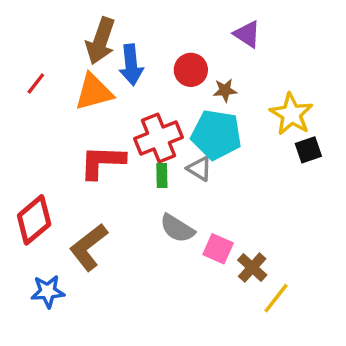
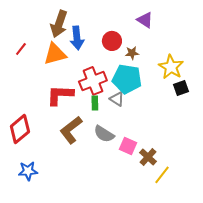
brown L-shape: (89, 247) -> (71, 130), moved

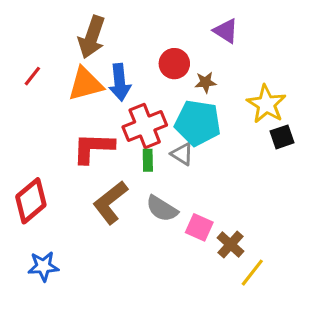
blue arrow: (77, 38) -> (120, 82), moved

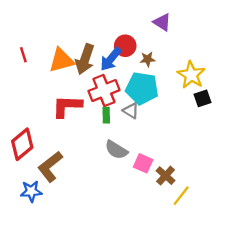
brown arrow: (92, 37) -> (85, 59), moved
red line: (32, 76) -> (23, 55), turned -56
blue arrow: (120, 82) -> (111, 59), moved, turned 45
brown L-shape: (110, 202) -> (50, 167), moved

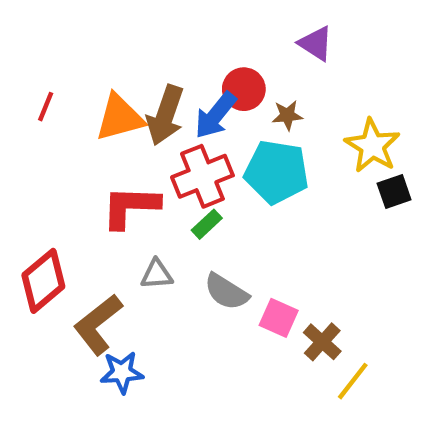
red line: (23, 55) -> (46, 107), turned 40
gray triangle: (131, 111) -> (157, 274), moved, turned -36
green rectangle: (106, 115) -> (207, 224), turned 48
blue star: (31, 191) -> (122, 372), moved

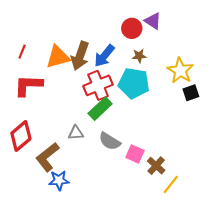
red circle: (244, 89) -> (132, 28), moved
red L-shape: (131, 207) -> (28, 85), moved
green rectangle: (207, 224) -> (100, 109), size x1.6

